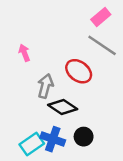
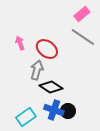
red ellipse: (79, 71) -> (47, 49), moved
blue cross: (53, 139) -> (54, 110), moved

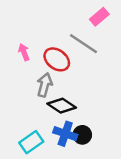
gray line: (83, 37) -> (83, 44), moved

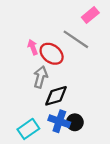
pink arrow: (24, 52) -> (33, 47), moved
black diamond: (62, 106) -> (56, 96), turned -50

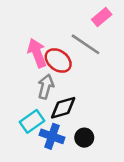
pink arrow: (33, 47) -> (37, 53), size x1.6
blue cross: (59, 121) -> (52, 136), moved
cyan rectangle: (28, 129) -> (32, 121), moved

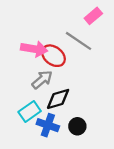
pink arrow: (37, 53) -> (34, 49), turned 120
gray arrow: (46, 87) -> (42, 80), turned 35

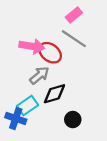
pink rectangle: (93, 16) -> (74, 15), moved
blue cross: (48, 125) -> (16, 118), moved

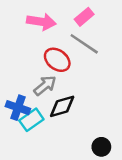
pink arrow: (32, 46) -> (41, 22), moved
blue cross: (16, 118) -> (18, 108), moved
black circle: (73, 120) -> (101, 147), moved

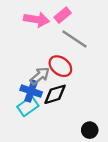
pink rectangle: (84, 17) -> (63, 15), moved
red ellipse: (57, 60) -> (60, 66), moved
blue cross: (18, 108) -> (31, 91), moved

